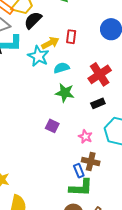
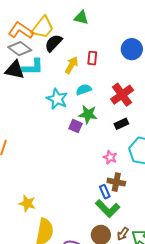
yellow arrow: (50, 43) -> (72, 65), turned -30
cyan star: (38, 56) -> (57, 99), moved
purple square: (52, 126) -> (76, 126), moved
green L-shape: (81, 188) -> (108, 209), turned 45

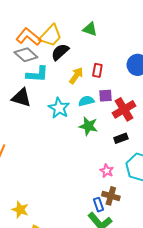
black triangle: (15, 70) -> (21, 98), moved
purple square: (76, 126) -> (105, 96), moved, turned -32

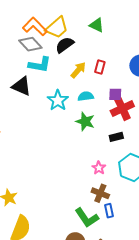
purple square: (105, 96) -> (115, 94), moved
blue rectangle: (99, 205) -> (109, 211), moved

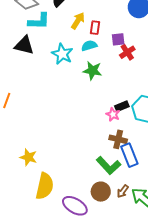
red rectangle: (100, 67) -> (95, 28), moved
red cross: (122, 109) -> (127, 52), size x0.7
black rectangle: (116, 137) -> (122, 106), moved
blue rectangle: (109, 211) -> (129, 155), size x1.6

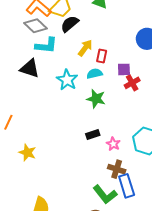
black rectangle: (122, 106) -> (93, 135), moved
yellow star: (28, 157) -> (27, 153), moved

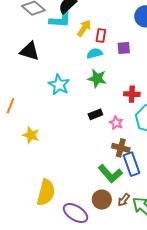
cyan L-shape: (46, 45) -> (60, 20), moved
cyan star: (67, 80) -> (59, 85), moved
red cross: (132, 83) -> (132, 94), moved, turned 35

